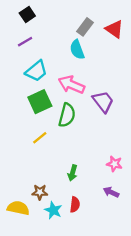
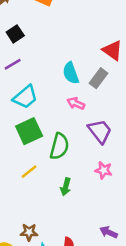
gray rectangle: (85, 27) -> (99, 78), moved
pink arrow: (71, 85) -> (76, 103), moved, size x0.6
pink star: (114, 164) -> (104, 170), moved
green arrow: (73, 173) -> (66, 187), moved

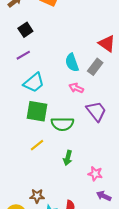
green square: (29, 131) -> (37, 111), turned 35
green semicircle: (59, 146) -> (62, 124), turned 75
pink star: (104, 170) -> (95, 174), moved

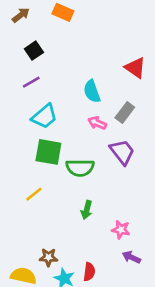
gray rectangle: (95, 67) -> (125, 112), moved
yellow line: (37, 145) -> (34, 194), moved

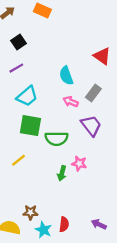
pink star: (121, 230) -> (79, 164), moved
purple arrow: (131, 257) -> (99, 224), moved

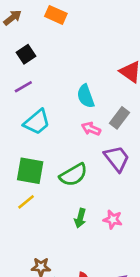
green square: (30, 126) -> (30, 171), moved
green semicircle: (56, 139) -> (73, 175), turned -30
pink star: (79, 164) -> (113, 219), moved

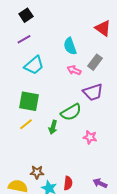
purple trapezoid: (117, 159) -> (93, 92), turned 110
green semicircle: (73, 175) -> (71, 112), moved
green arrow: (80, 218) -> (53, 127), moved

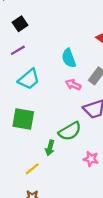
yellow line: (26, 124) -> (32, 169), moved

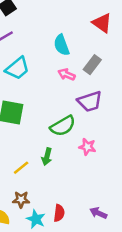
green arrow: (50, 148) -> (47, 157), moved
pink star: (91, 159) -> (87, 147), moved

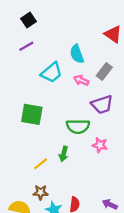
cyan trapezoid: (17, 68) -> (52, 73), moved
green semicircle: (63, 126) -> (78, 126), turned 30

